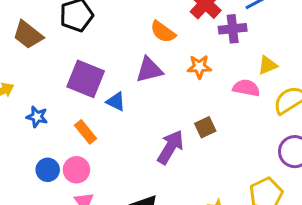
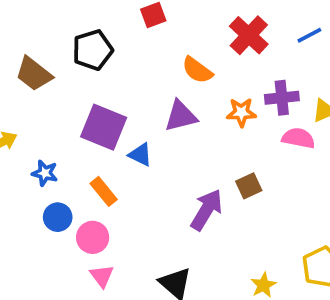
purple cross: (233, 29) -> (282, 98), moved
blue circle: (48, 170) -> (58, 217), moved

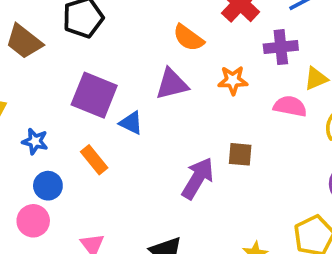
purple cross: (282, 98) -> (281, 47), moved
brown square: (249, 186) -> (240, 154), turned 30
pink circle: (93, 237) -> (33, 221), moved

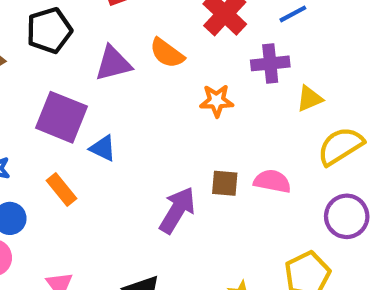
purple triangle: (172, 84) -> (113, 63), moved
pink semicircle: (290, 106) -> (272, 181), moved

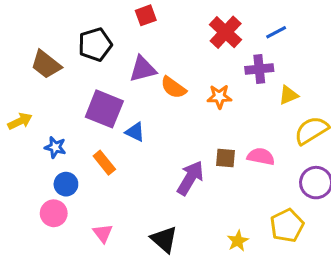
orange semicircle: (167, 53) -> (173, 87), moved

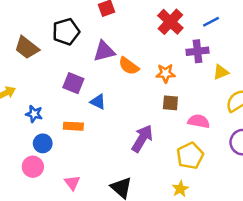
purple square: (104, 109) -> (73, 83), size x0.7
brown square: (226, 158) -> (170, 103), moved
orange rectangle: (104, 163) -> (73, 126), turned -48
yellow pentagon: (287, 226) -> (190, 156), moved

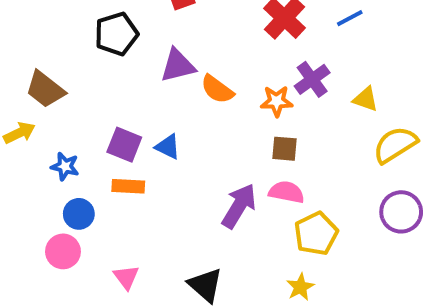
brown trapezoid: (27, 48) -> (45, 89), moved
purple cross: (197, 51) -> (312, 79), moved, turned -30
yellow triangle: (221, 72) -> (366, 99), turned 42
purple square: (73, 83) -> (124, 145), moved
pink semicircle: (199, 121) -> (286, 192), moved

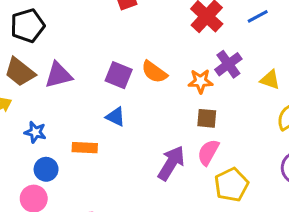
black pentagon: (116, 34) -> (28, 26), moved
purple triangle: (178, 66) -> (58, 75), moved
purple square: (124, 145) -> (119, 75), moved
pink semicircle: (286, 192) -> (208, 152), turned -72

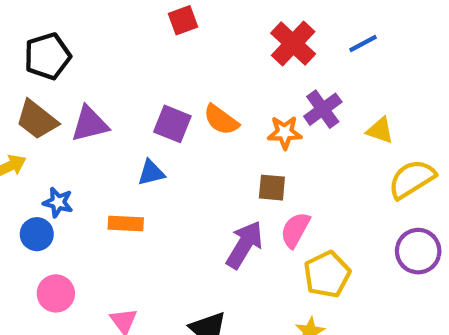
blue triangle: (116, 117) -> (151, 173), moved, turned -40
brown square: (207, 118) -> (272, 188), moved
blue circle: (46, 169) -> (37, 234), moved

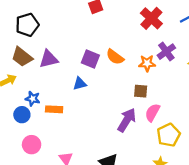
orange rectangle: (126, 224) -> (54, 109), moved

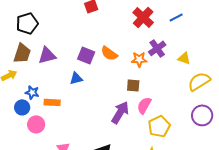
brown trapezoid: (22, 57) -> (22, 53), turned -110
pink circle: (32, 145) -> (36, 124), moved

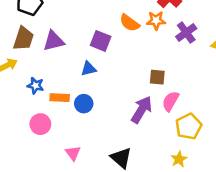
orange semicircle: (109, 53) -> (130, 23), moved
orange star: (139, 59) -> (156, 20), moved
blue circle: (22, 107) -> (84, 104), moved

